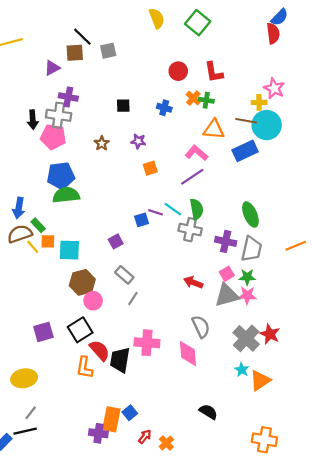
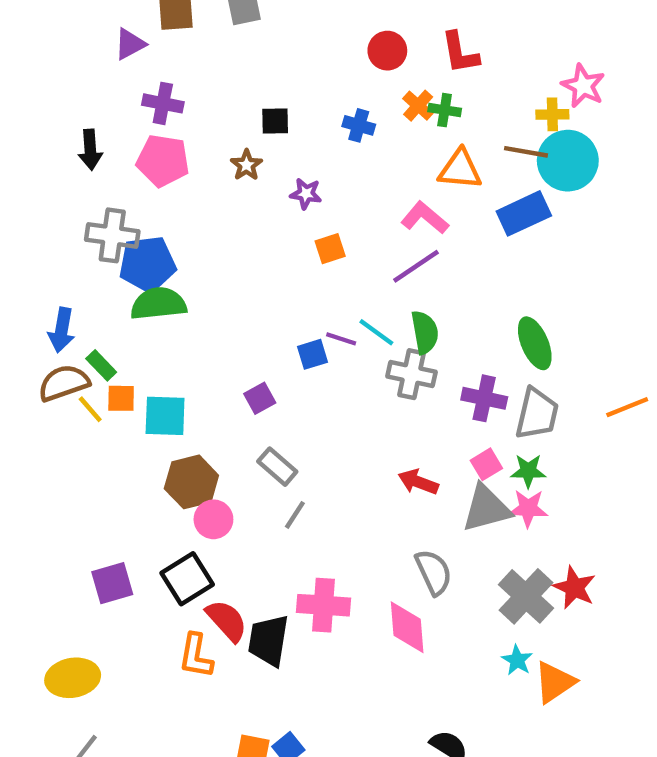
gray cross: (59, 115) -> (112, 235), moved
pink pentagon: (53, 137) -> (163, 161), moved
brown star: (102, 143) -> (246, 165), moved

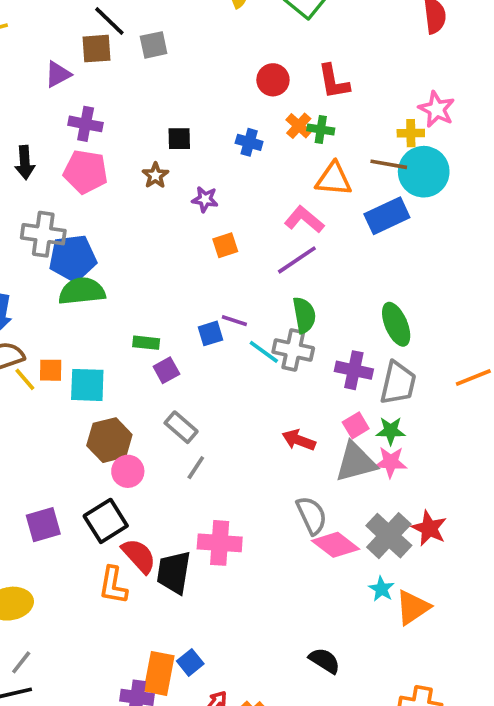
cyan line: (376, 332) -> (264, 352), moved
green rectangle: (101, 365) -> (146, 343), moved, turned -40
pink diamond: (407, 627) -> (335, 545), moved, turned -48

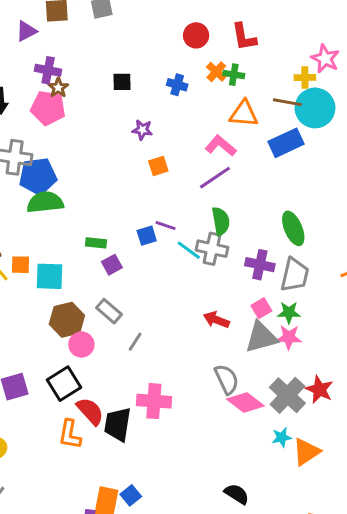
brown star: (155, 175) -> (58, 88), moved
gray rectangle: (181, 427) -> (109, 311), moved
cyan star: (381, 589) -> (282, 437), turned 30

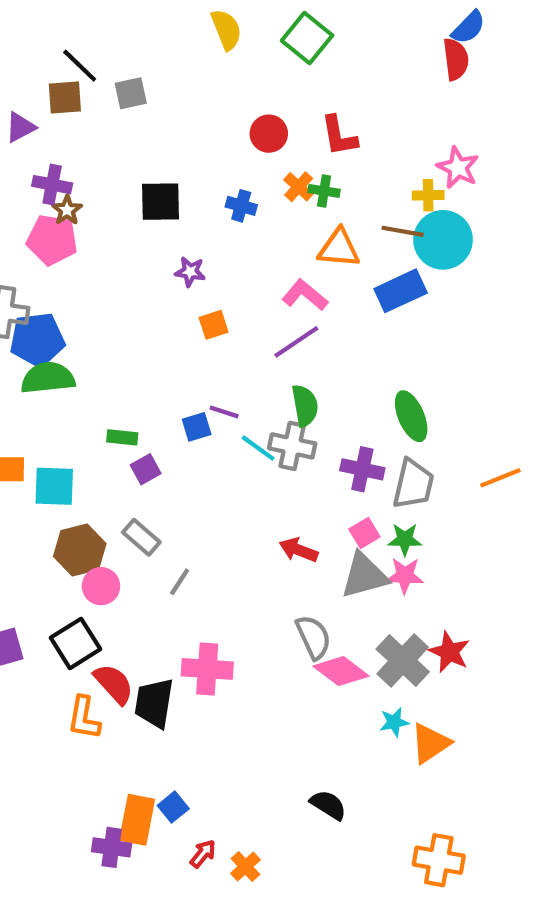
black square: (122, 82) -> (160, 202), size x1.5

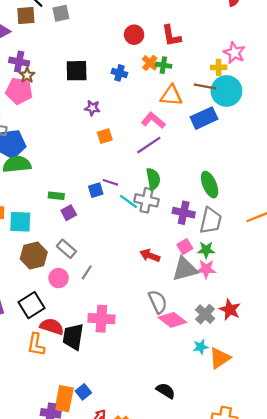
pink circle: (101, 586) -> (59, 278), moved
gray cross: (403, 660) -> (205, 314), size x0.7
red semicircle: (114, 684) -> (52, 327), turned -30

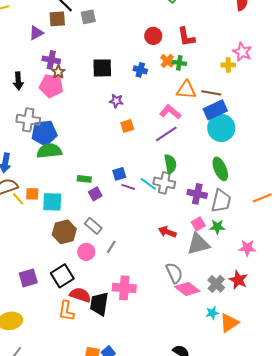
brown line: (205, 86) -> (211, 93), moved
cyan circle: (226, 91) -> (221, 128), moved
purple line: (110, 182) -> (128, 187), moved
pink star: (206, 269) -> (247, 248), moved

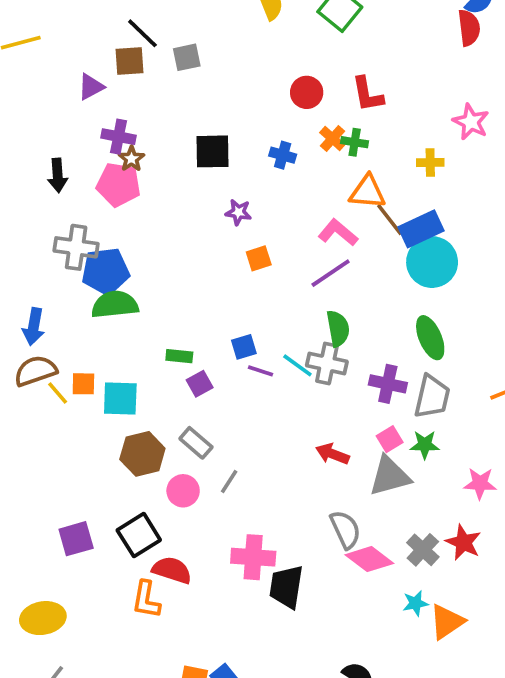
yellow cross: (228, 65) -> (430, 162), moved
brown line: (211, 93) -> (390, 220), moved, turned 42
black trapezoid: (99, 304) -> (286, 587), moved

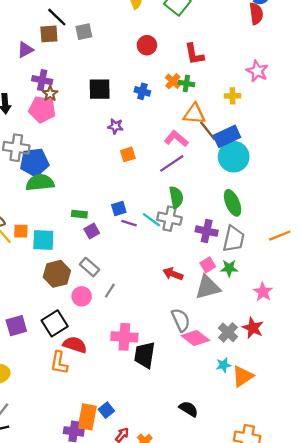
red circle: (307, 92) -> (147, 45), moved
pink star: (480, 483) -> (263, 292), turned 30

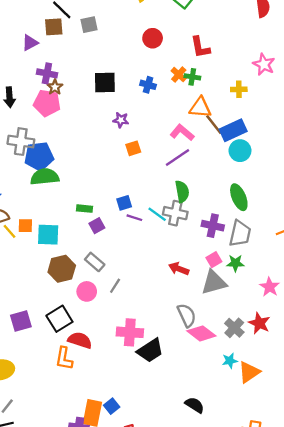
cyan circle: (234, 157) -> (240, 151), size x0.7
black trapezoid: (145, 355) -> (150, 350), turned -132

